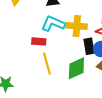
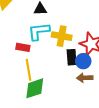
cyan L-shape: (53, 24) -> (39, 31), turned -35
green diamond: (76, 68) -> (35, 88), moved

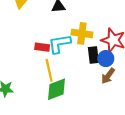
cyan L-shape: (39, 31) -> (59, 44), moved
brown arrow: (85, 78) -> (108, 76), turned -49

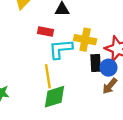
red rectangle: (42, 47) -> (46, 32), moved

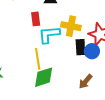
red rectangle: (46, 32) -> (36, 19), turned 72
brown arrow: (110, 86) -> (86, 82), moved

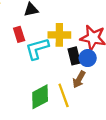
yellow line: (38, 59) -> (64, 95), moved
brown arrow: (86, 82) -> (79, 79), moved

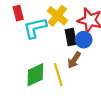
yellow cross: (59, 35) -> (57, 16), turned 36

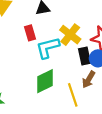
green diamond: (35, 75) -> (45, 81), moved

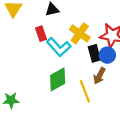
cyan L-shape: (48, 48) -> (59, 47), turned -115

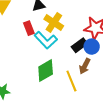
yellow cross: (80, 33) -> (54, 23), moved
black rectangle: (94, 53) -> (79, 45), turned 70

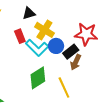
blue circle: (92, 47) -> (56, 46), moved
brown arrow: (85, 66) -> (76, 62), moved

